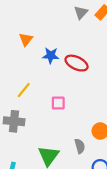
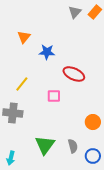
red ellipse: (77, 63) -> (74, 74), moved
gray semicircle: (80, 146) -> (73, 146), moved

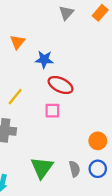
gray triangle: (75, 12) -> (66, 13), moved
red ellipse: (74, 74) -> (61, 85), moved
blue circle: (93, 156) -> (98, 169), moved

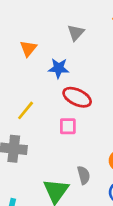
gray triangle: (66, 13) -> (76, 33), moved
gray semicircle: (74, 169) -> (84, 175), moved

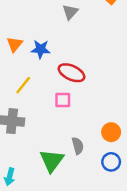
orange triangle: (28, 48) -> (15, 44), moved
blue star: (59, 68) -> (41, 49), moved

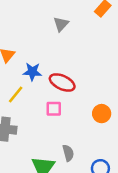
blue star: (41, 49) -> (32, 72), moved
orange circle: (111, 132) -> (102, 114), moved

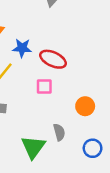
orange circle: (102, 114) -> (85, 106), moved

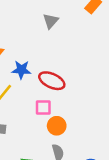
orange circle: (85, 106) -> (57, 126), moved

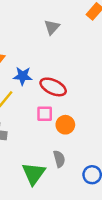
orange circle: (57, 126) -> (65, 125), moved

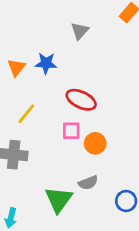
blue star: (23, 76) -> (46, 63), moved
gray semicircle: (59, 159) -> (88, 183), turned 84

